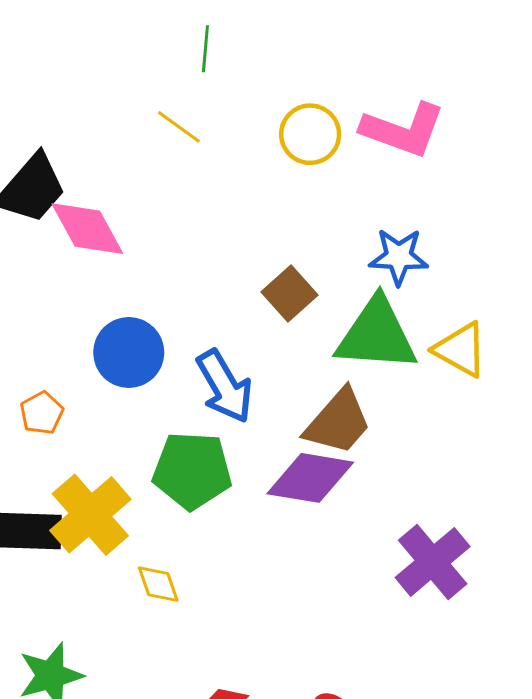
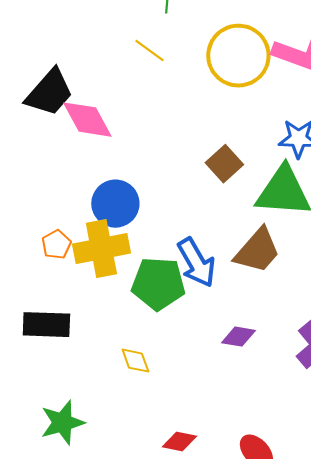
yellow circle: (310, 134) -> (238, 56), size x1.5
blue arrow: (225, 386) -> (196, 263), moved
purple diamond: (310, 478) -> (238, 337), moved, size x0.6
yellow cross: (90, 515) -> (101, 249), moved, turned 30

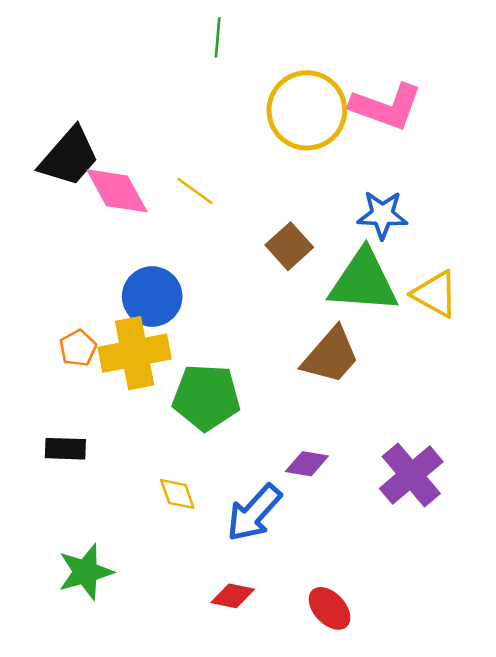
yellow line: (149, 51) -> (195, 191), moved
blue arrow: (196, 263) -> (254, 513), moved, turned 72
black rectangle: (46, 325) -> (65, 449), size x0.7

